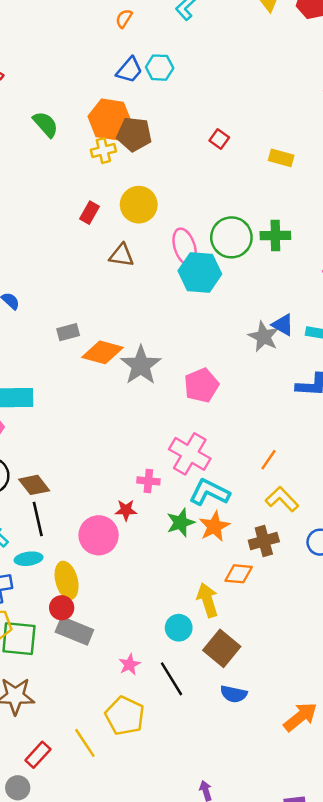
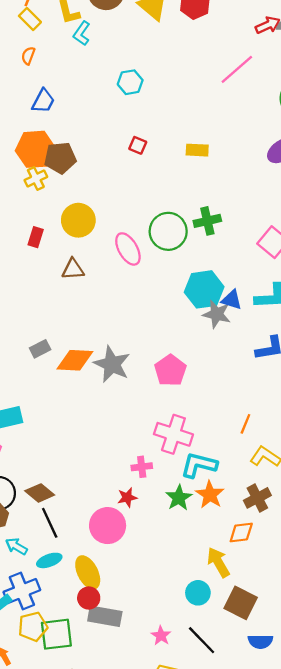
cyan hexagon: (160, 68) -> (130, 82), moved
cyan hexagon: (200, 272) -> (204, 289), moved

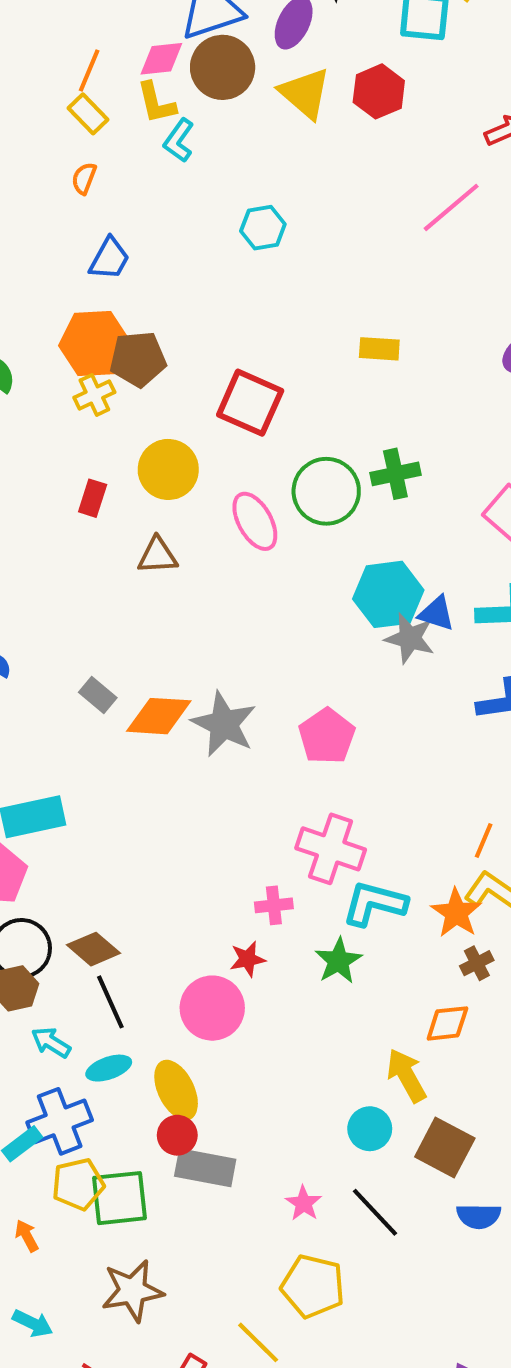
red square: (138, 145) -> (250, 403), moved, size x2.0
gray rectangle: (40, 349) -> (98, 695), turned 66
orange line: (245, 424) -> (484, 841), moved
orange star: (210, 495) -> (456, 913), moved
brown cross: (257, 498) -> (477, 963), size x0.7

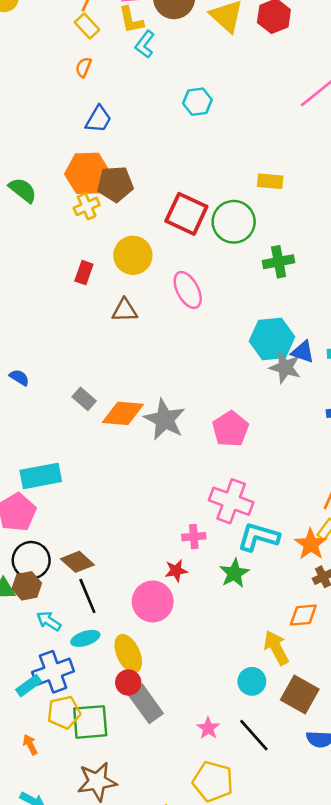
green circle: (326, 491) -> (234, 222), moved
gray rectangle: (205, 1168) -> (146, 704), turned 42

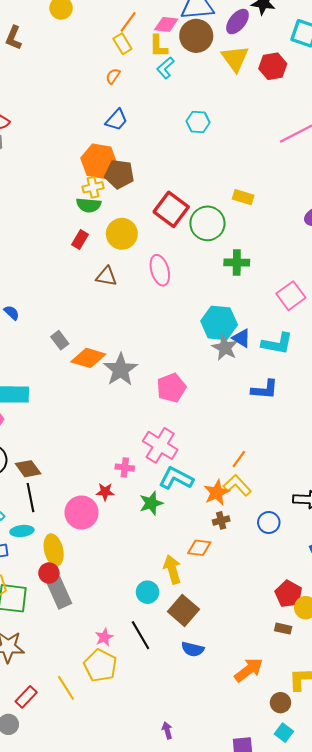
green semicircle: (23, 190) -> (89, 205), moved, turned 135
pink star: (208, 728) -> (104, 637), moved

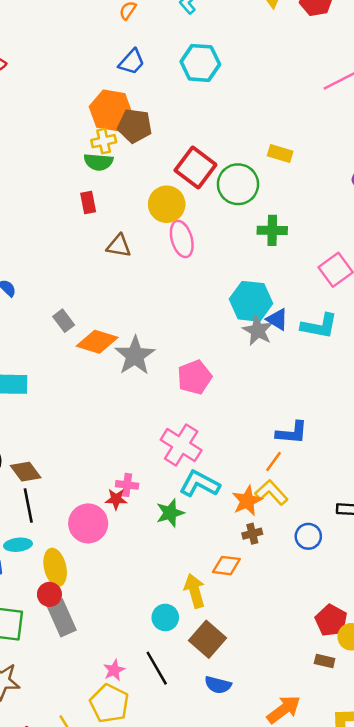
cyan hexagon: (198, 122) -> (200, 63), moved, size x1.4
yellow circle: (122, 234) -> (167, 204), moved
red rectangle: (80, 240) -> (88, 202), turned -42
blue L-shape: (265, 390) -> (292, 433), moved
pink cross: (125, 468) -> (127, 485), moved

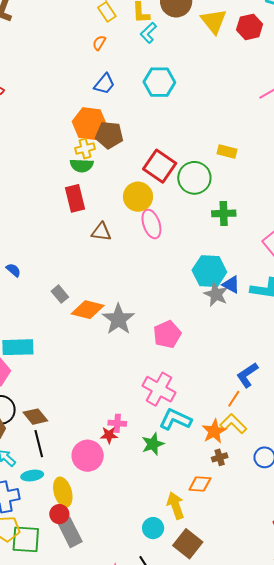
red rectangle: (88, 202) -> (75, 198), size x1.5
blue L-shape: (292, 433) -> (247, 375), turned 144

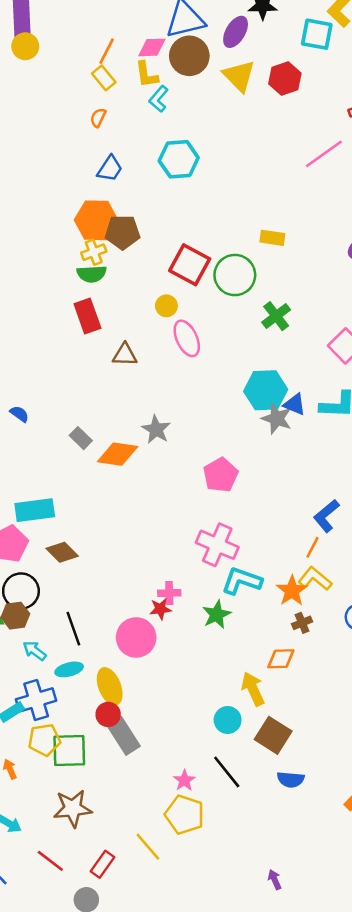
yellow circle: (138, 197) -> (166, 306), size x0.6
green cross: (224, 213) -> (276, 316), turned -30
gray star: (118, 319) -> (156, 429), moved, size x0.7
brown diamond: (35, 417) -> (62, 552), moved

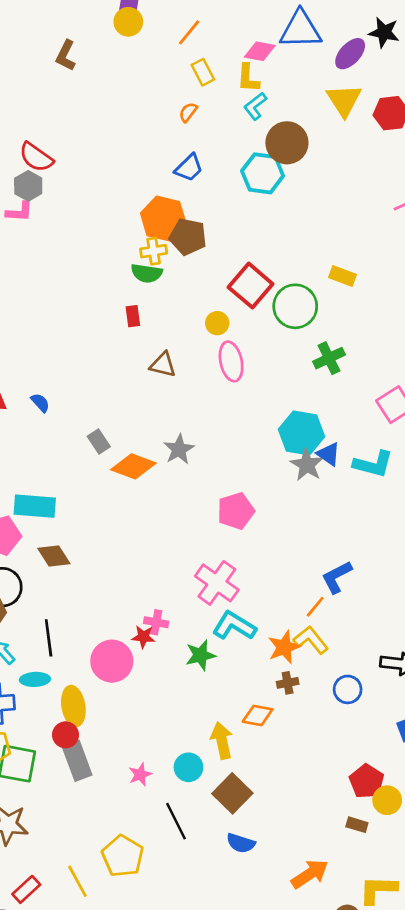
orange line: (107, 51) -> (189, 32), moved
brown circle: (189, 56) -> (287, 143), moved
red rectangle: (87, 316) -> (133, 316), size x0.6
pink star: (184, 780) -> (140, 774), moved

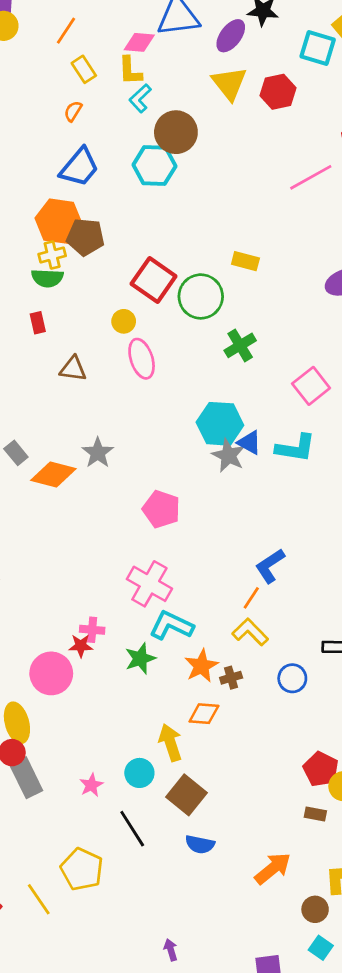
blue trapezoid: (189, 168) -> (79, 167), size x1.4
pink pentagon: (236, 511) -> (161, 509), turned -30
orange star: (284, 647) -> (201, 666), moved

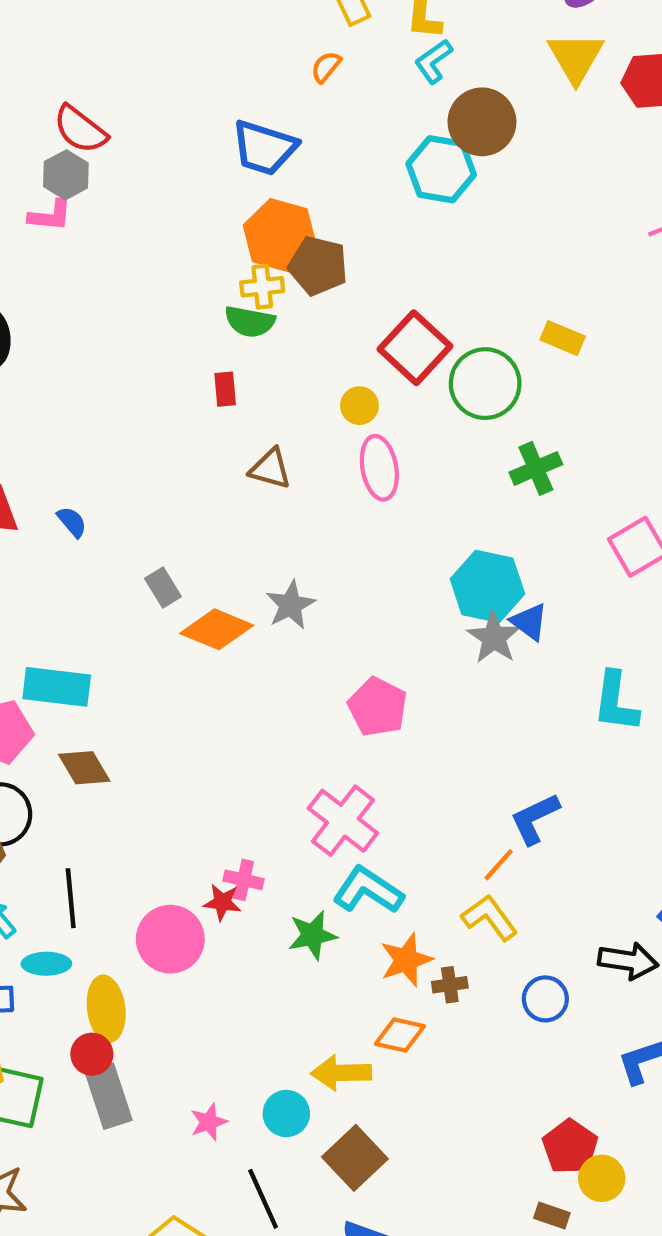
blue trapezoid: (79, 167) -> (264, 148), moved, turned 60
cyan L-shape: (295, 448) -> (616, 702), moved, turned 81
yellow arrow: (170, 743) -> (341, 1073), turned -81

